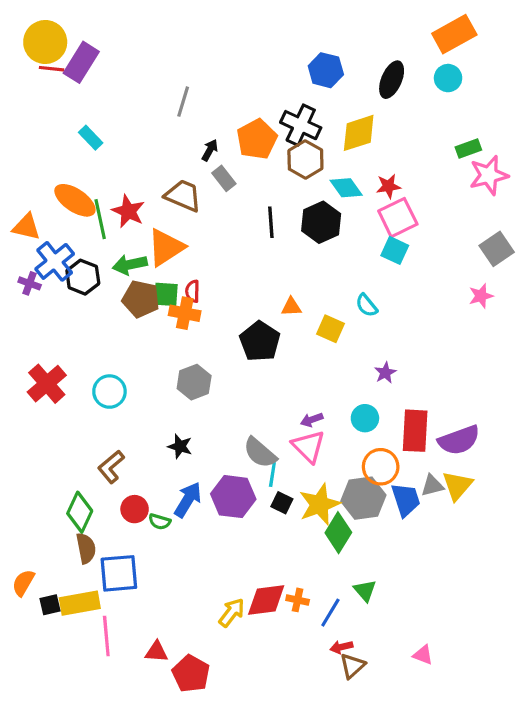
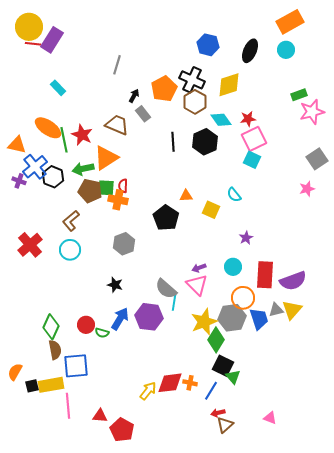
brown L-shape: (111, 467) -> (71, 221), moved
black square: (282, 503) -> (223, 366), moved, size x1.5

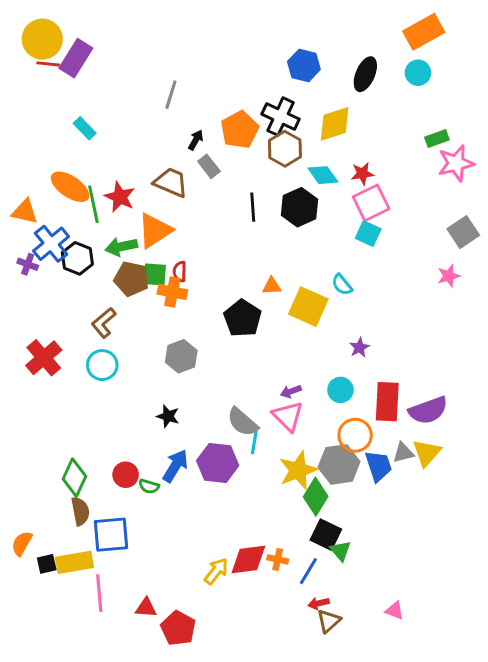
yellow square: (211, 210) -> (308, 307), size x1.5

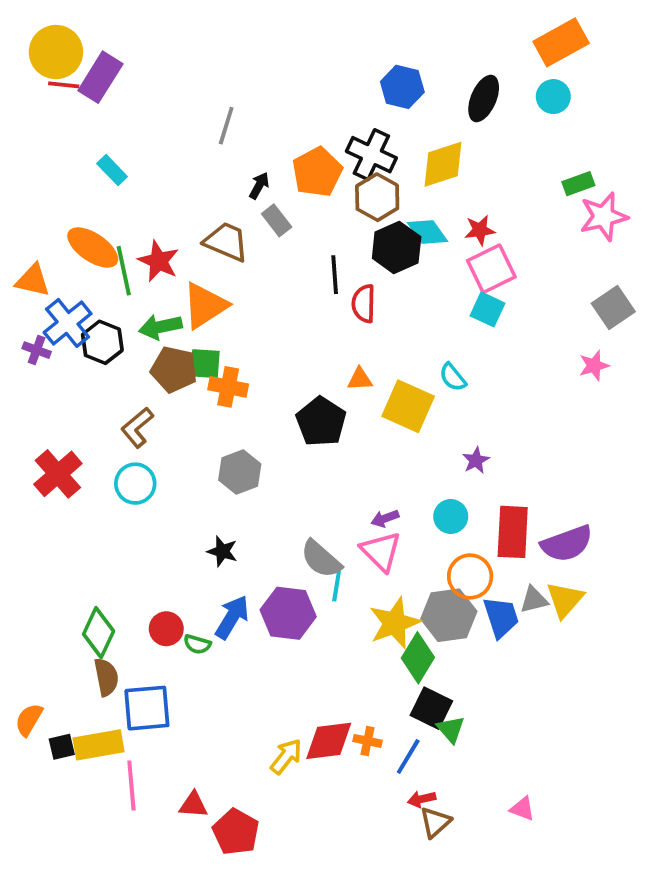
black hexagon: (300, 207) -> (397, 247), moved
red semicircle: (180, 272) -> (364, 304), moved, size x1.4

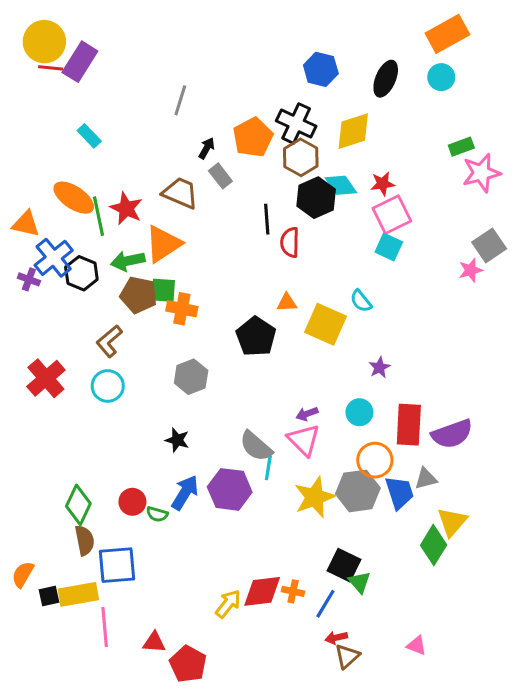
pink star: (594, 366) -> (471, 270), moved
yellow triangle: (565, 600) -> (452, 522), moved
green diamond: (418, 658) -> (434, 545), moved

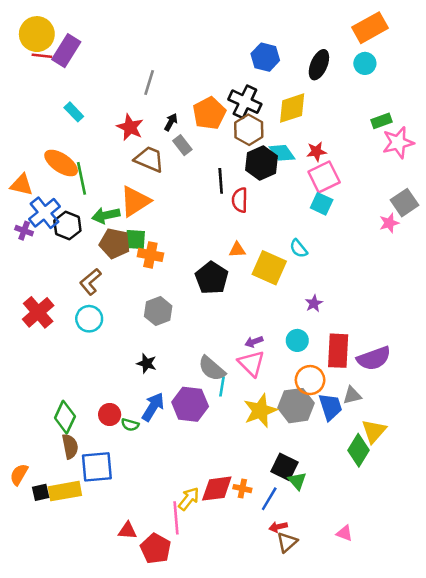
red star: (126, 208) -> (130, 127), moved
pink line: (105, 627) -> (176, 518), moved

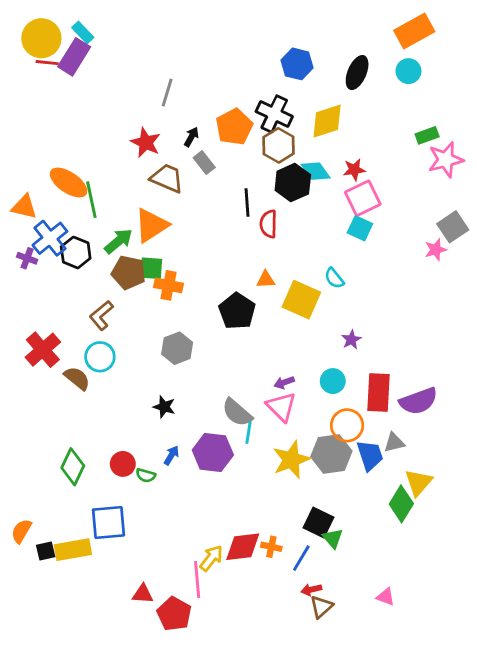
cyan rectangle: (74, 112) -> (83, 33), moved
green arrow: (106, 215) -> (119, 241), turned 152
blue arrow: (153, 407) -> (171, 455), size x0.6
brown semicircle: (70, 446) -> (77, 378), moved, turned -40

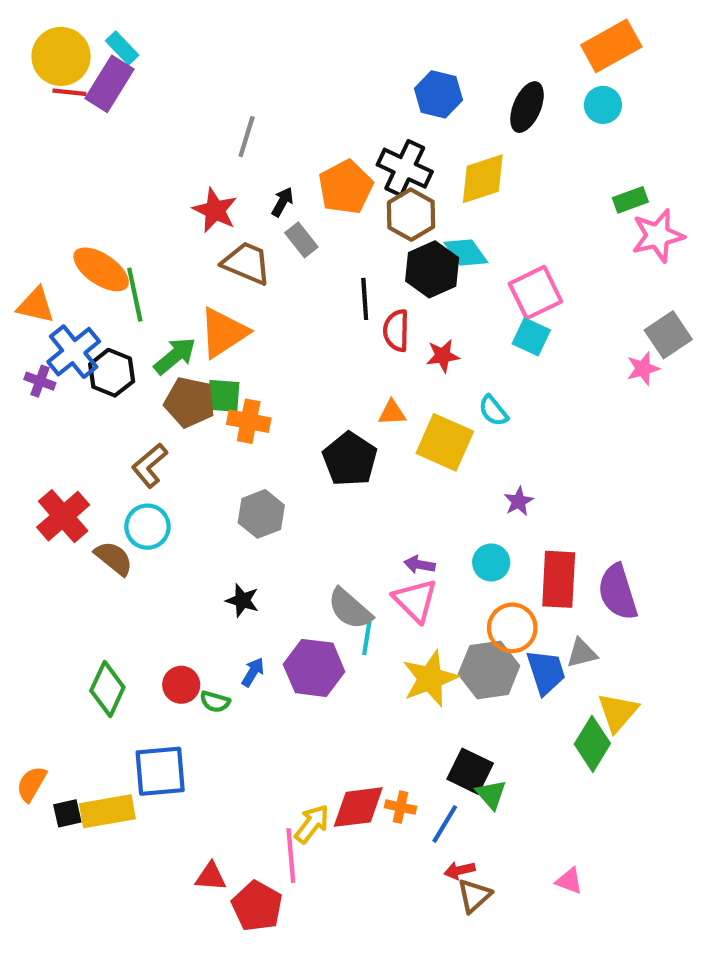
red star: (354, 170) -> (443, 356), moved
purple arrow: (284, 382) -> (419, 565), turned 30
purple semicircle: (418, 401) -> (618, 592), turned 93

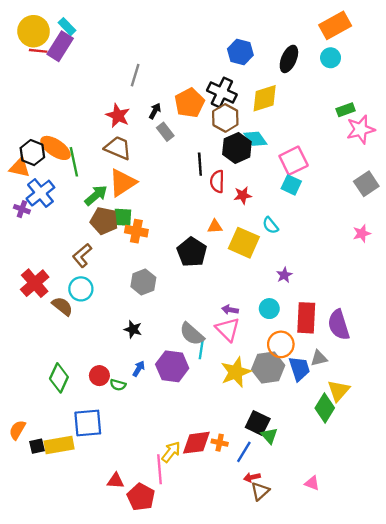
brown trapezoid: (247, 263) -> (118, 148), moved
pink star: (643, 368) -> (362, 233), moved
black hexagon: (112, 373) -> (32, 153), moved

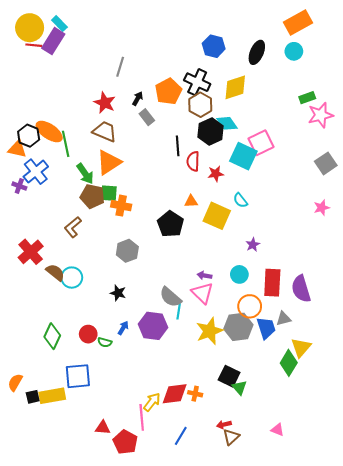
cyan square: (291, 185) -> (243, 156), moved, size x1.5
green arrow: (96, 195) -> (85, 174), turned 95
cyan circle: (81, 289) -> (72, 278), moved
blue line: (244, 452) -> (181, 436), moved

